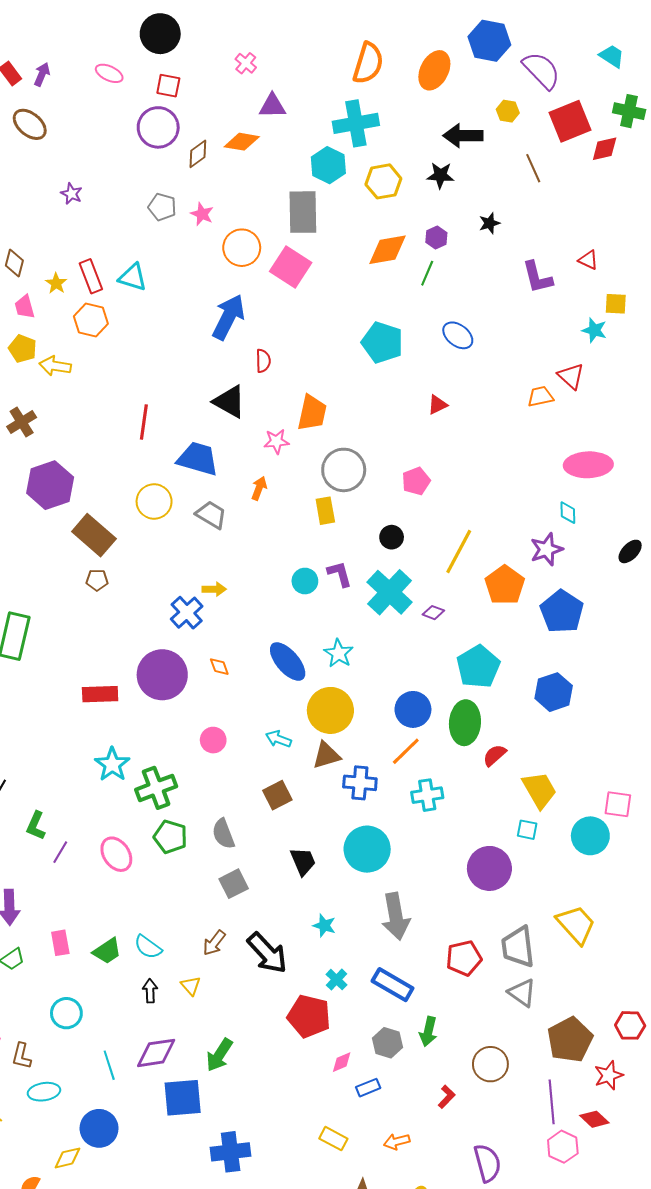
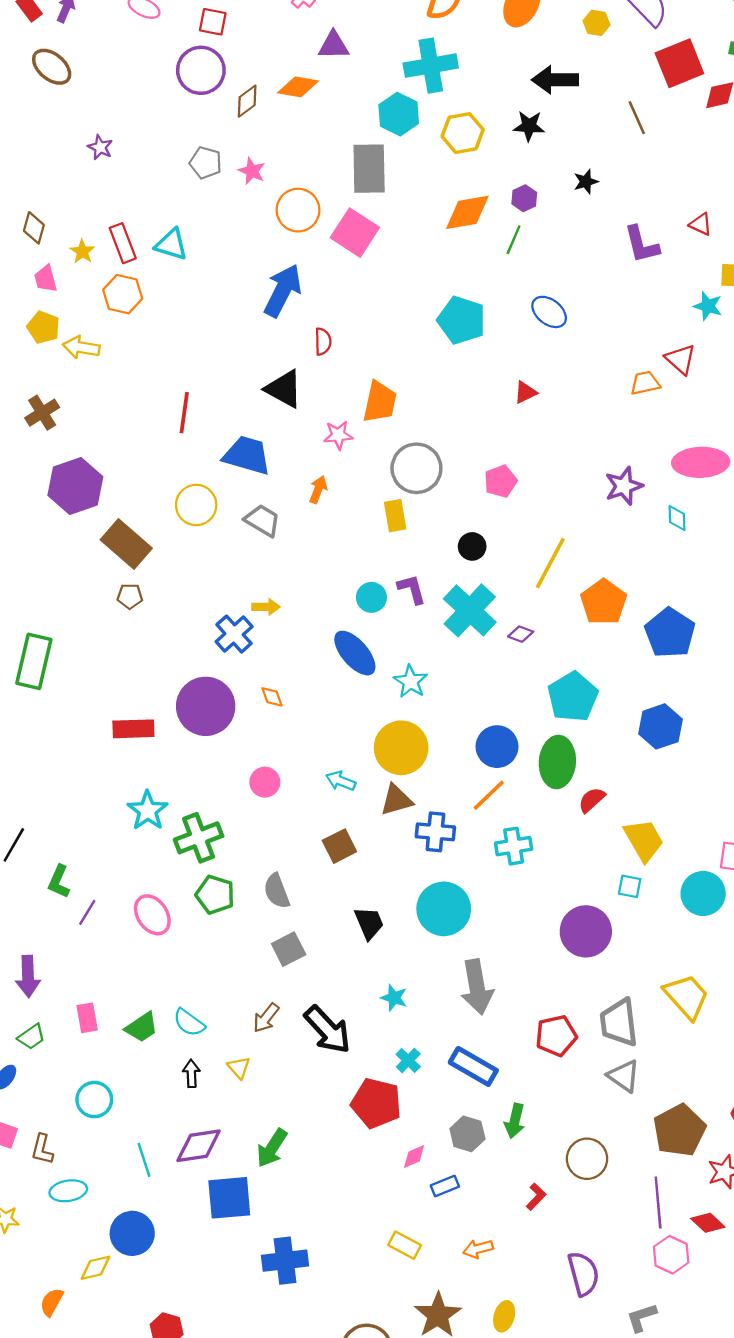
yellow hexagon: (508, 111) -> (596, 23), moved
purple star: (546, 549) -> (624, 486), moved
blue ellipse: (288, 662) -> (355, 653), moved

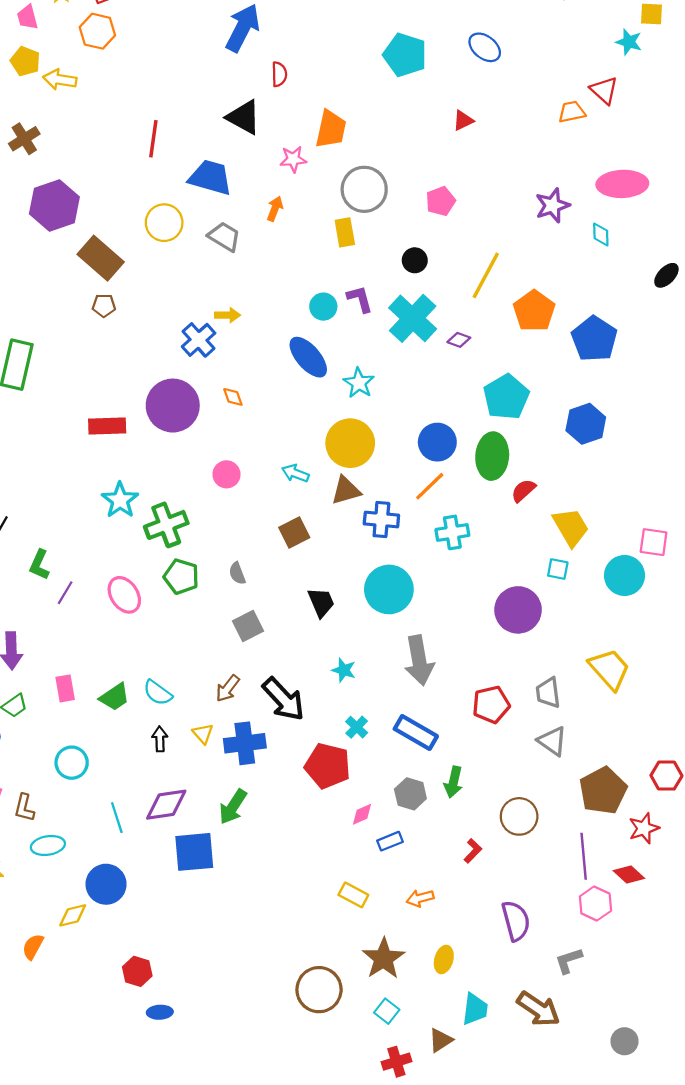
gray semicircle: (277, 891) -> (237, 573), size x0.7
gray trapezoid: (619, 1023) -> (548, 693), size x0.7
blue cross: (285, 1261) -> (245, 743), moved

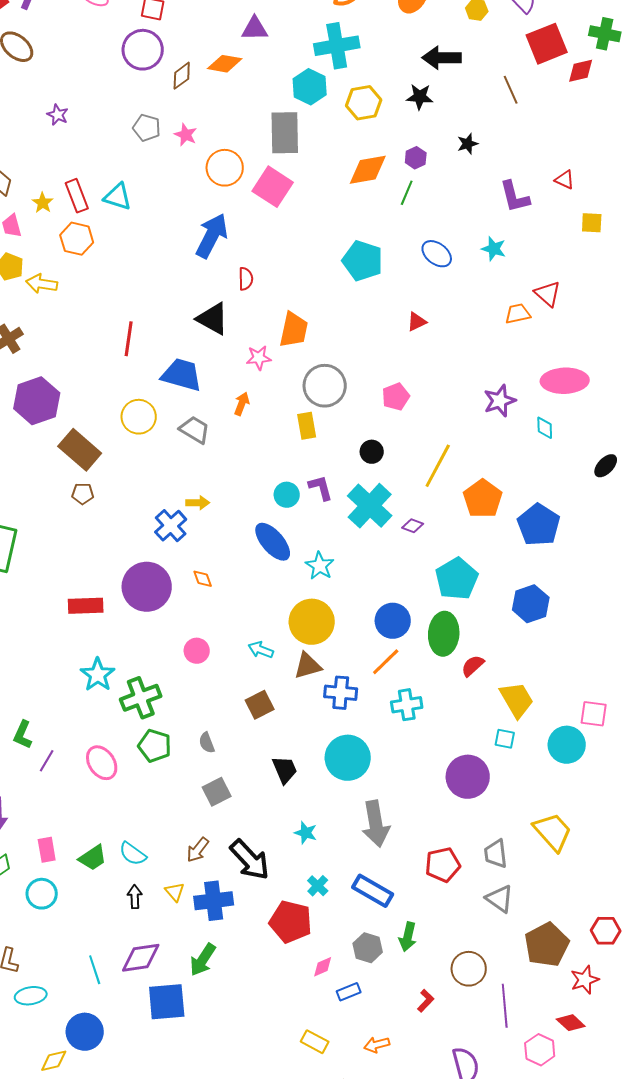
cyan star: (629, 42) -> (494, 249), moved
cyan circle: (72, 763) -> (42, 894), moved
purple line: (584, 856) -> (505, 1006), moved

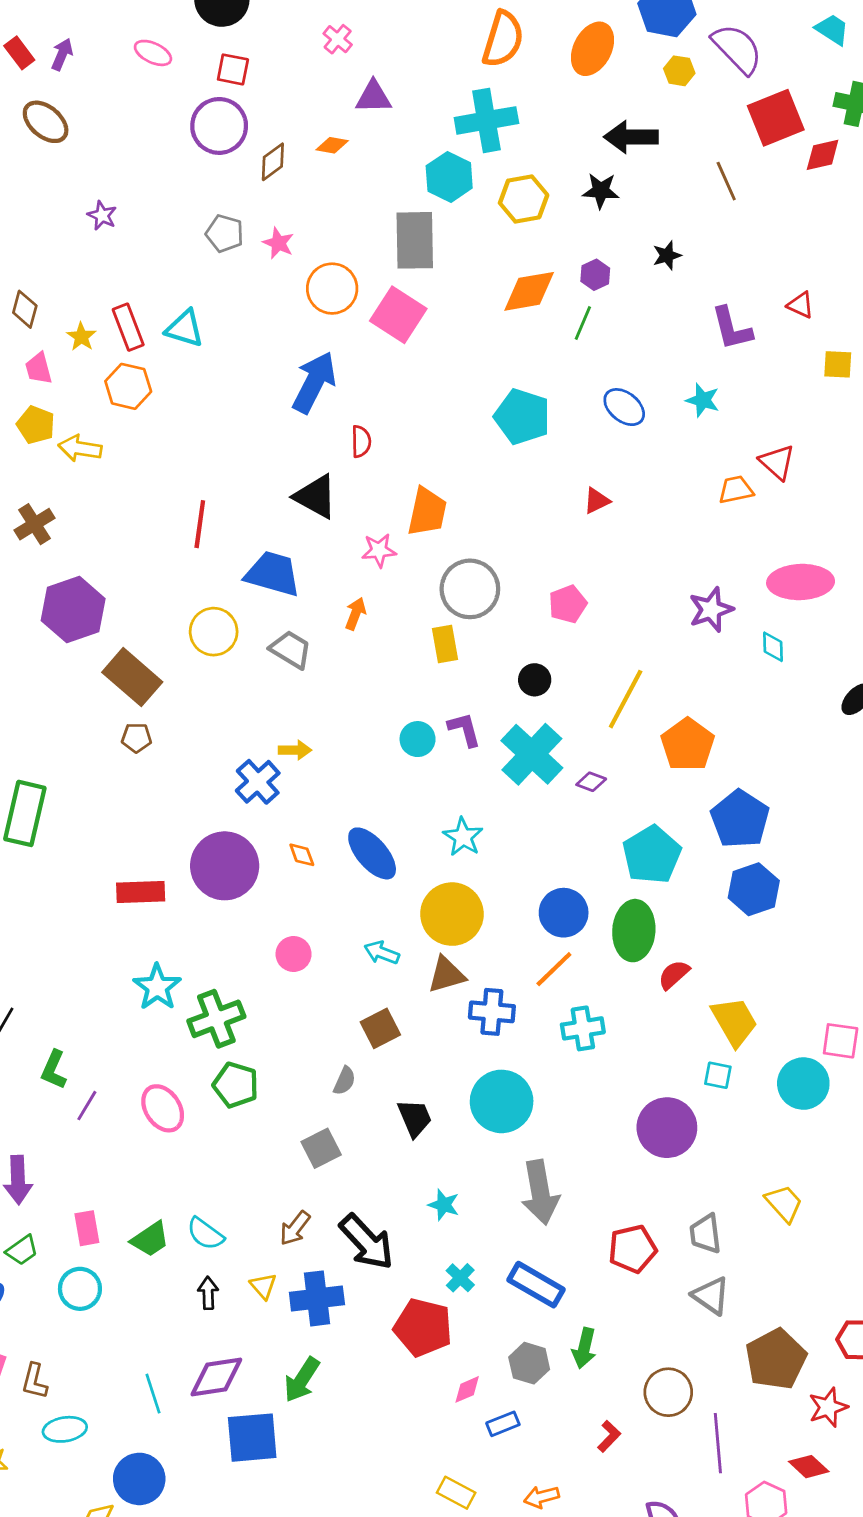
orange diamond: (225, 64) -> (332, 145), size x0.7
blue pentagon: (539, 525) -> (740, 819), moved
blue ellipse: (273, 542) -> (372, 853), moved
gray semicircle: (207, 743) -> (345, 1081), moved, turned -135
yellow trapezoid: (553, 832) -> (784, 1203), size x0.7

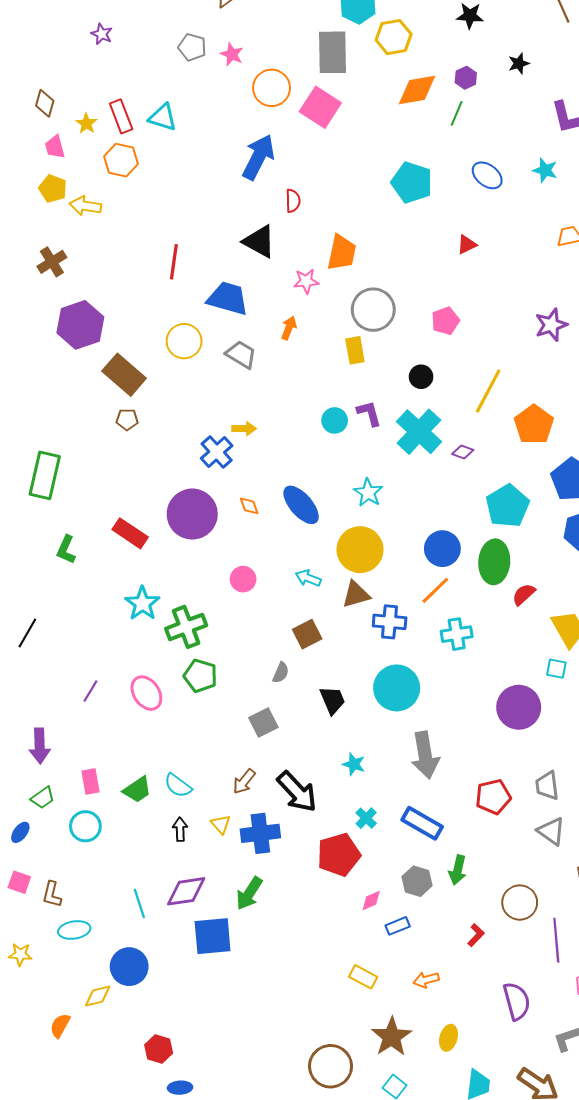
yellow hexagon: (524, 199) -> (394, 37), moved
red rectangle: (141, 892) -> (130, 533), turned 36
green L-shape: (54, 1070) -> (66, 550), moved
red pentagon: (423, 1327) -> (339, 855), turned -30

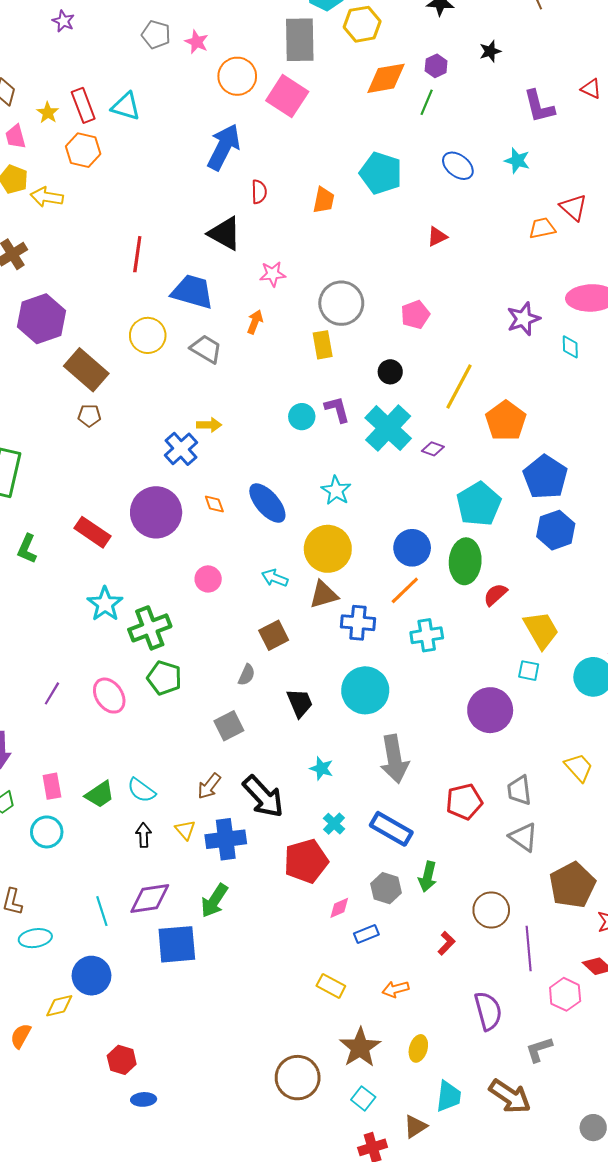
orange trapezoid: (342, 253) -> (324, 200), moved, size x0.7

